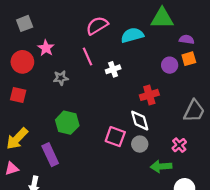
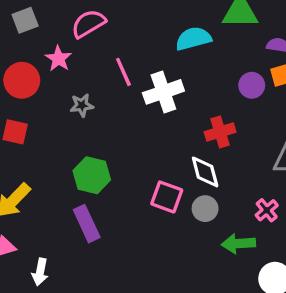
pink semicircle: (97, 26) -> (88, 24), moved
white cross: (113, 69) -> (163, 92), size x1.6
purple rectangle: (50, 155) -> (87, 224), moved

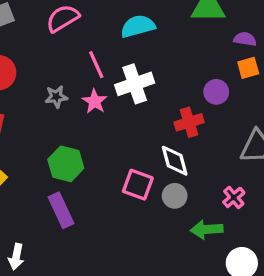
cyan semicircle: (193, 39) -> (138, 26), moved
pink star: (58, 59) -> (95, 101), moved
purple circle: (252, 85) -> (216, 92), moved

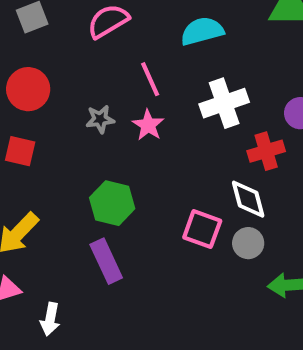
white cross: (135, 84) -> (224, 103), moved

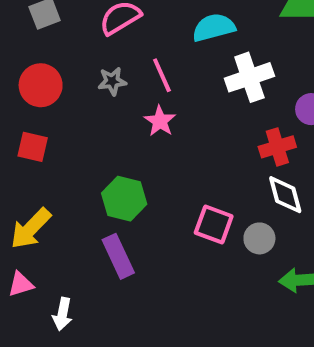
white cross: (224, 103) -> (249, 77), moved
gray star: (100, 119) -> (112, 81), moved
white diamond: (248, 199) -> (285, 195), moved

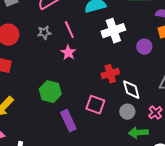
red cross: (277, 147) -> (110, 74), moved
gray circle: (259, 238) -> (127, 112), moved
purple rectangle: (118, 256) -> (68, 121), moved

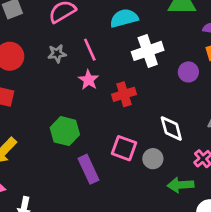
red cross: (110, 74) -> (124, 94), moved
gray circle: (127, 112) -> (153, 159), moved

